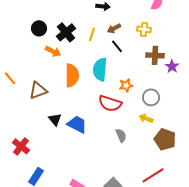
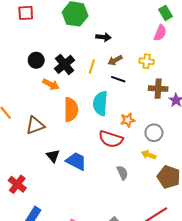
black line: (117, 46) -> (118, 79), turned -32

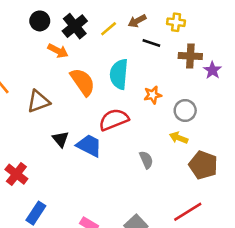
yellow line: (92, 67) -> (109, 29), turned 32
black line: (118, 79) -> (151, 43), moved
orange semicircle: (71, 110) -> (83, 82), turned -35
red semicircle: (111, 139) -> (114, 120), moved, turned 140

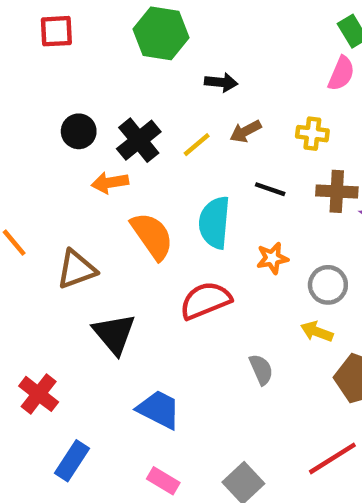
black line: (151, 43) -> (270, 189), moved
orange arrow: (58, 51) -> (110, 183), turned 144
black triangle: (61, 139) -> (114, 334), size x1.5
blue trapezoid: (89, 146) -> (159, 410), moved

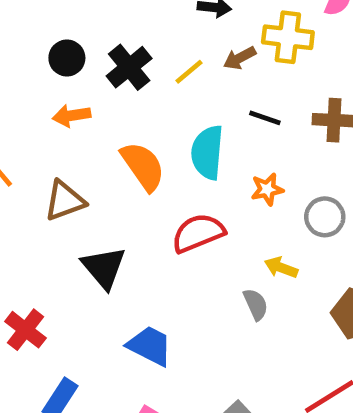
yellow cross: (312, 134) -> (288, 37), moved, size x1.5
orange arrow: (110, 183) -> (72, 116), moved
yellow arrow: (317, 332) -> (281, 268), moved

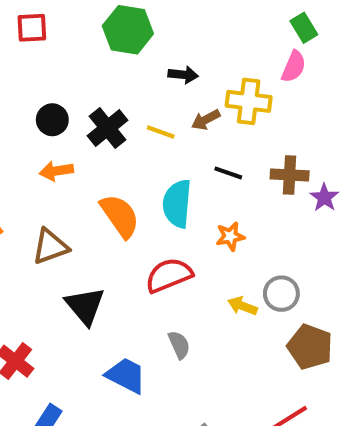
yellow line: (189, 72) -> (161, 132), turned 60
gray circle: (325, 217) -> (281, 294), moved
gray semicircle: (256, 304) -> (179, 345), moved

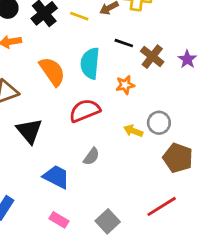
brown cross: (290, 175) -> (152, 57), moved, turned 35
gray semicircle: (179, 345) -> (91, 157), turned 60

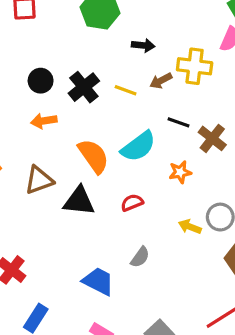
cyan semicircle: (90, 63) -> (138, 146), turned -132
red semicircle: (85, 111) -> (132, 203), size x0.6
black triangle: (29, 131) -> (79, 201), moved, turned -44

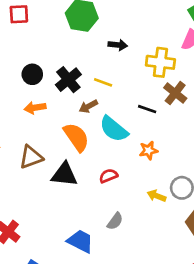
brown arrow: (161, 81) -> (88, 106), moved
brown cross: (212, 138) -> (175, 93), moved
cyan semicircle: (138, 146) -> (114, 129), turned 76

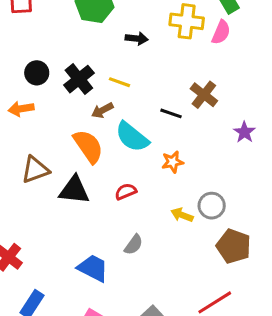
yellow cross: (160, 62) -> (187, 21), moved
orange arrow: (35, 108) -> (21, 109), moved

